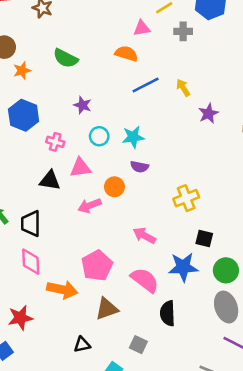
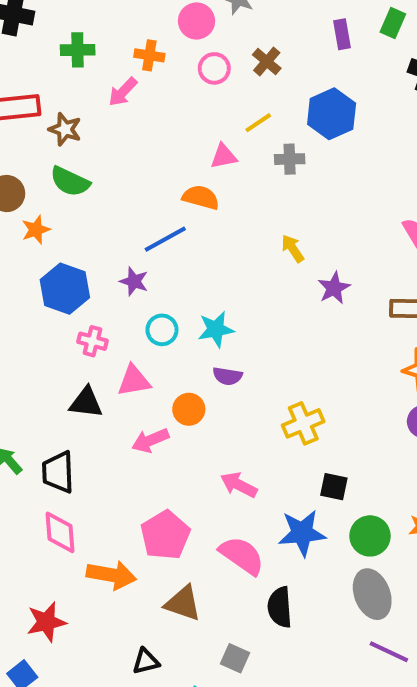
green semicircle: (66, 58) -> (70, 182), moved
blue line: (146, 85) -> (165, 239), moved
blue hexagon: (24, 115) -> (65, 289), moved
brown triangle: (107, 309) -> (183, 603), turned 40

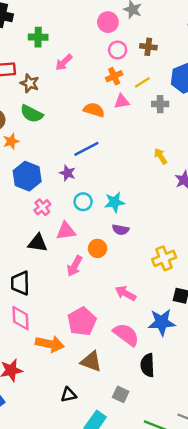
orange cross: (149, 55) -> (114, 76), moved, turned -35
brown cross: (267, 62) -> (148, 47), turned -35
orange semicircle: (201, 197) -> (94, 110), moved
pink cross: (92, 341) -> (42, 207), turned 35
pink arrow: (150, 440) -> (75, 266), turned -40

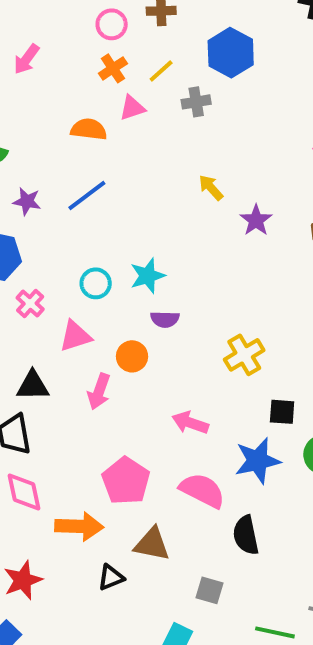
purple star: (67, 173) -> (27, 201), moved
black triangle: (38, 243) -> (33, 386), moved
black triangle: (69, 395) -> (111, 577), moved

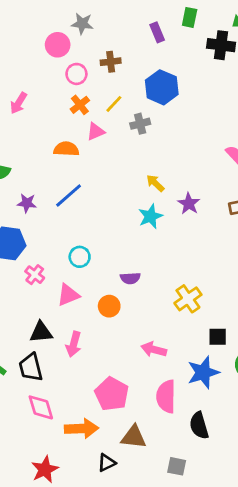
cyan star: (147, 276) -> (150, 216), moved
pink arrow: (99, 391) -> (74, 344), moved
pink semicircle: (202, 490) -> (166, 396), turned -112

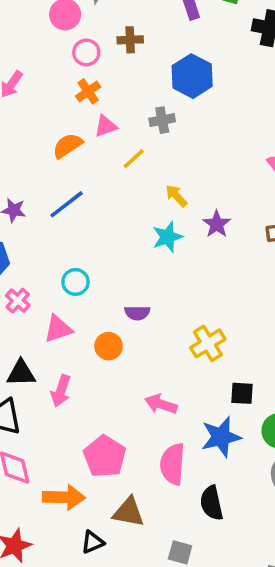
yellow line: (114, 104) -> (134, 159), moved
orange semicircle: (66, 149) -> (67, 146), turned -40

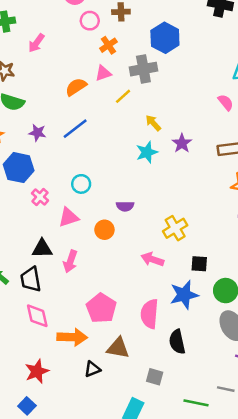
orange cross: (88, 91) -> (108, 45), moved
gray cross: (162, 120) -> (143, 69), size x1.5
pink arrow: (161, 404) -> (152, 259), moved

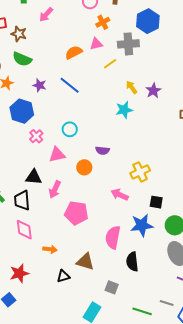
blue line: (75, 129) -> (70, 85), turned 70
purple star: (182, 143) -> (153, 91), moved
pink pentagon: (101, 308) -> (76, 213), moved, turned -30
orange arrow: (72, 337) -> (50, 249), size x0.6

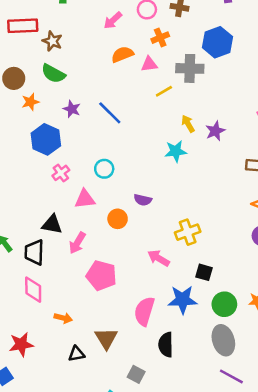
pink arrow: (46, 15) -> (113, 20), moved
orange semicircle: (74, 52) -> (122, 54), moved
brown triangle: (85, 262) -> (106, 338), turned 36

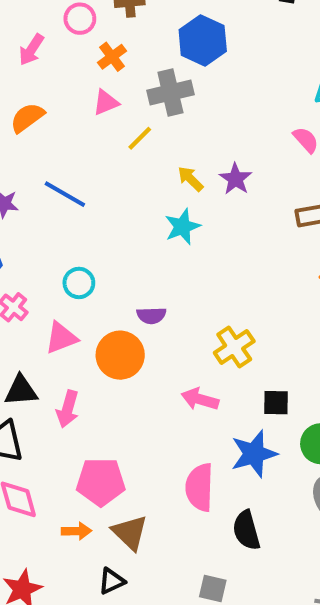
orange semicircle: (122, 54) -> (27, 118), moved
orange circle: (118, 219) -> (120, 355), size x1.5
pink pentagon: (101, 275) -> (101, 482), moved
brown triangle: (106, 338) -> (130, 532), moved

